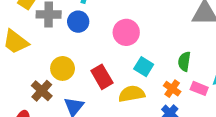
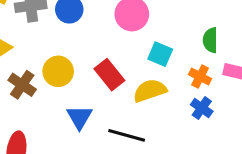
brown cross: (42, 91) -> (22, 85), moved

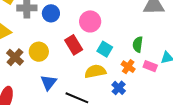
red rectangle: (109, 75) -> (74, 45), moved
blue cross: (202, 108) -> (119, 88), moved

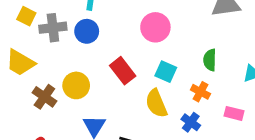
pink circle: (90, 21) -> (155, 27), moved
pink rectangle: (150, 66) -> (234, 113), moved
yellow semicircle: (95, 71) -> (156, 103), turned -95

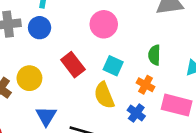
pink rectangle: (234, 113) -> (177, 105), size x1.6

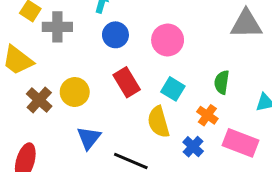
blue circle: (40, 28) -> (115, 35), moved

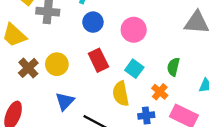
blue cross: (193, 147) -> (146, 116), turned 35

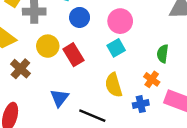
red rectangle: (98, 60) -> (73, 55), moved
yellow circle: (57, 64) -> (48, 46), moved
cyan square: (134, 69) -> (116, 48), moved, turned 30

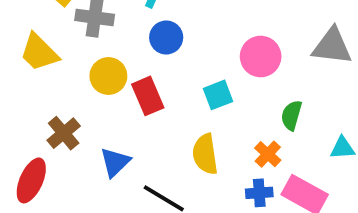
pink circle: (120, 21) -> (261, 56), moved
brown cross: (20, 69) -> (64, 133), moved
blue cross: (141, 104) -> (259, 193), moved

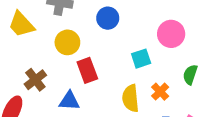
red rectangle: (148, 96) -> (87, 70), moved
orange cross: (268, 154) -> (160, 92), moved
blue triangle: (115, 162) -> (69, 101), turned 45

